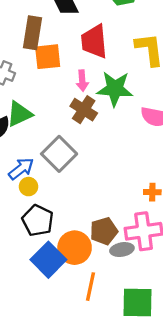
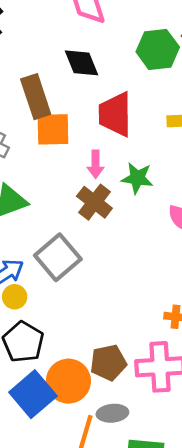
brown rectangle: (33, 33) -> (36, 97), turned -32
green star: (115, 89) -> (137, 178), size x0.7
gray ellipse: (122, 250) -> (112, 413), moved

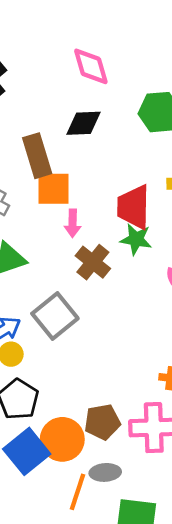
black diamond: (82, 63) -> (84, 123), turned -72
red trapezoid: (115, 114) -> (134, 207), moved
pink arrow: (96, 164) -> (73, 223), moved

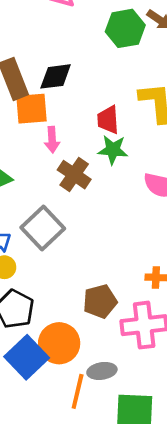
black diamond: (84, 123) -> (56, 76), moved
red trapezoid: (134, 207) -> (108, 120), size x0.7
brown pentagon: (102, 422) -> (100, 301), moved

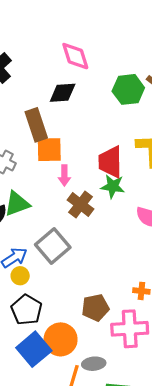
black diamond: (56, 76) -> (63, 93), moved
red trapezoid: (108, 120) -> (110, 162), size x1.4

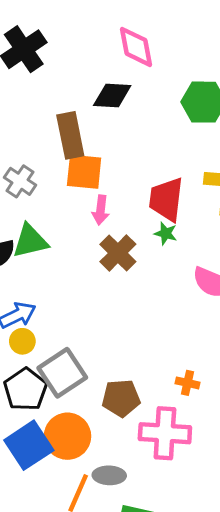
green star: (113, 186) -> (166, 233), size x0.7
gray square: (53, 246) -> (62, 373), moved

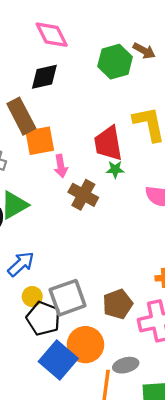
yellow circle: (22, 341) -> (32, 297), moved
gray square: (62, 373) -> (68, 298), turned 30

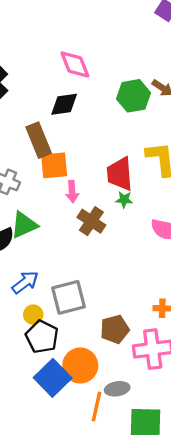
gray square: (68, 298) -> (69, 297), moved

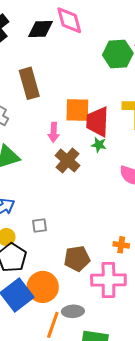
black diamond: (64, 104) -> (40, 29), moved
orange square: (54, 165) -> (77, 110), moved
gray square: (69, 297) -> (39, 226), size x0.5

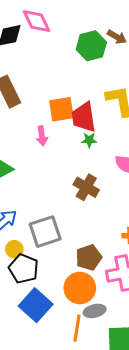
brown cross: (67, 160) -> (86, 187), moved
gray square: (39, 226) -> (45, 232), size x2.0
orange circle: (43, 287) -> (80, 288), moved

